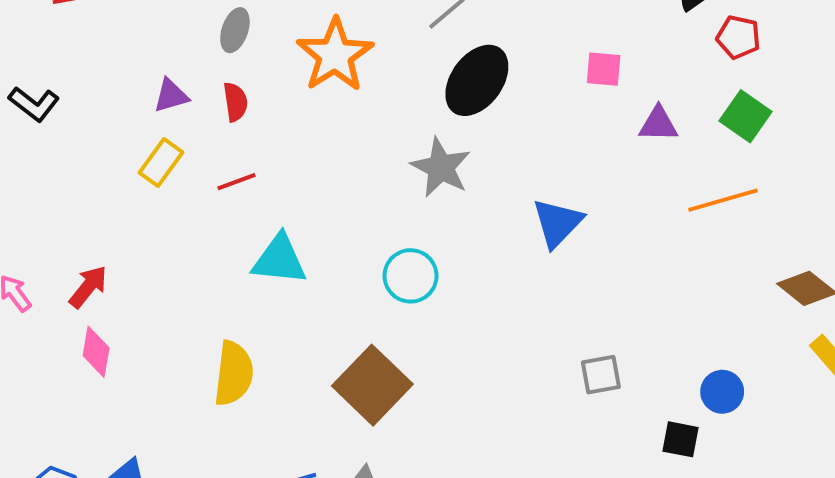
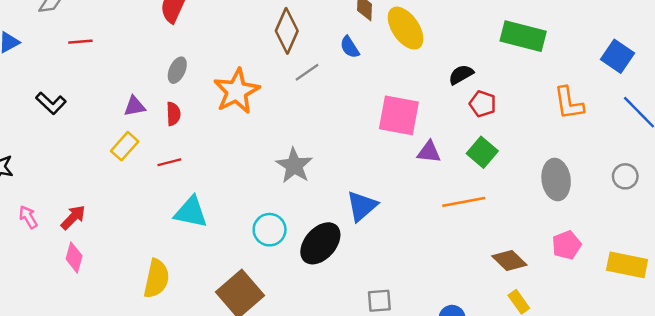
pink square: (604, 69) -> (399, 115), size x1.8
black ellipse: (477, 80) -> (320, 243), moved

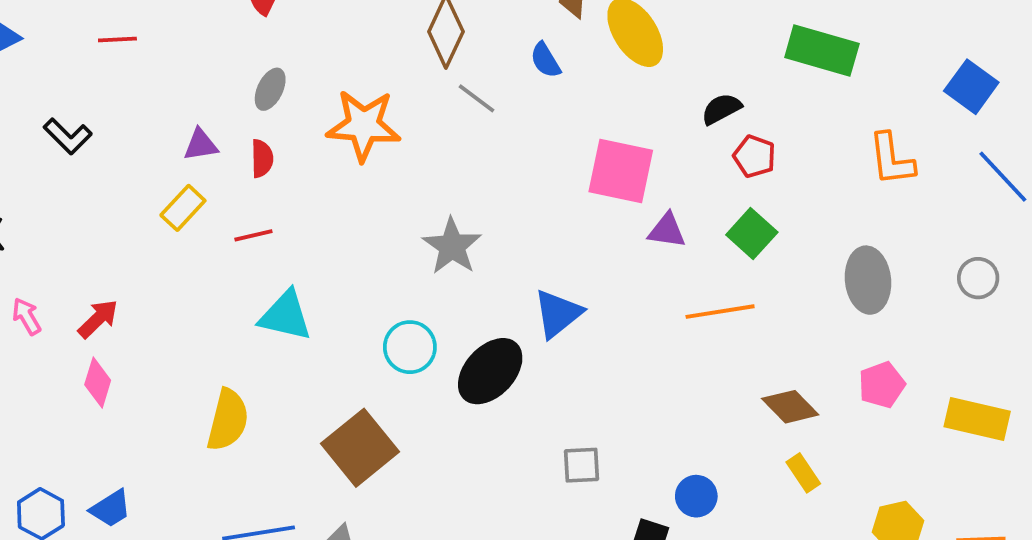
gray line: (307, 72) -> (476, 98), turned 70
orange star: (237, 91) -> (364, 125), turned 30

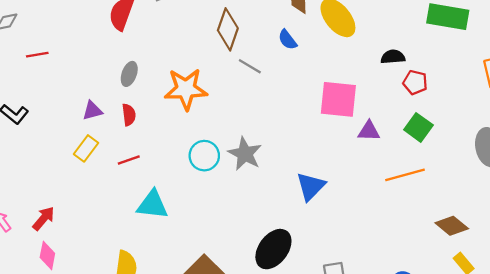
black semicircle: (721, 109) -> (393, 57), turned 30
cyan circle: (410, 347) -> (204, 156), moved
black ellipse: (490, 371) -> (273, 249), moved

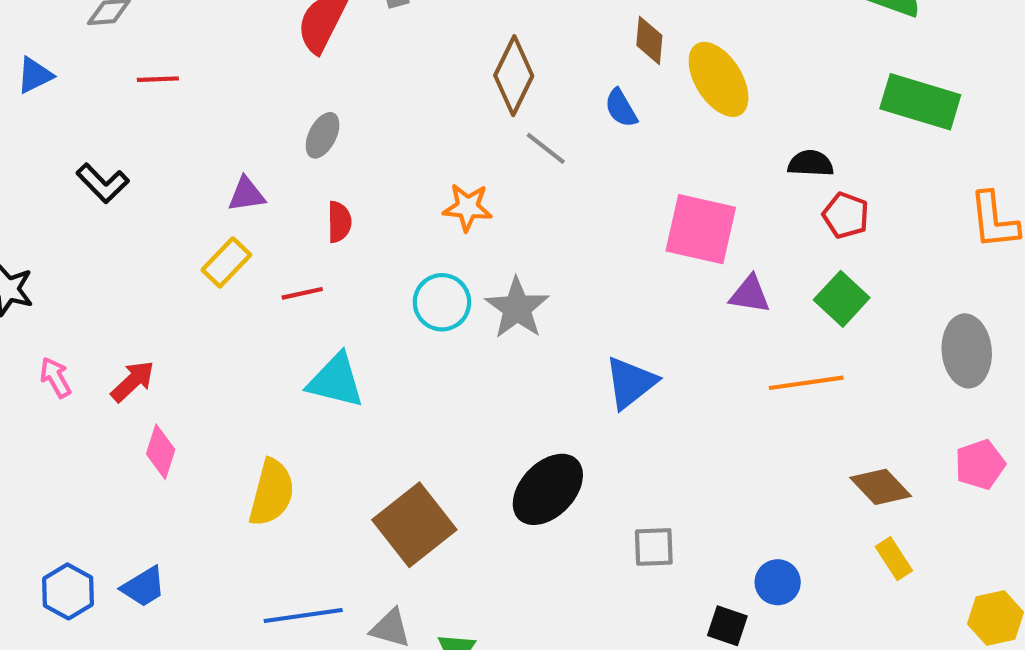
orange star: (186, 89) -> (468, 207), moved, size x0.6
red semicircle: (129, 115) -> (339, 222), moved
pink diamond: (47, 255) -> (161, 452), moved

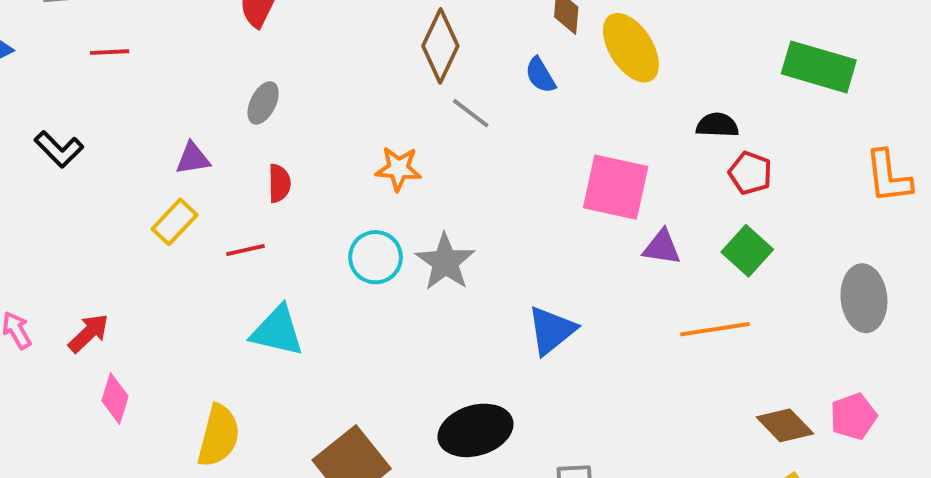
pink pentagon: (980, 465) -> (853, 416), moved
black ellipse: (548, 489) -> (476, 430), turned 30

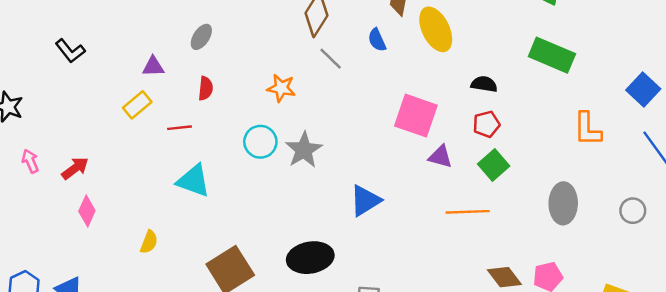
red pentagon: (750, 173) -> (486, 124), moved, turned 30
yellow semicircle: (219, 436) -> (149, 242), size x0.6

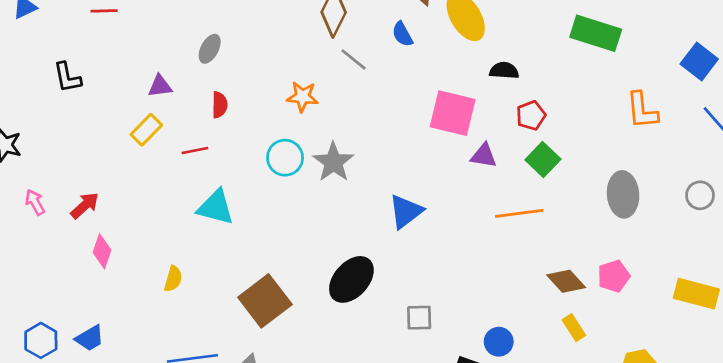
black L-shape: (70, 51) -> (67, 77), turned 32
black semicircle: (484, 84) -> (504, 71), moved
black ellipse: (310, 258) -> (351, 279), turned -33

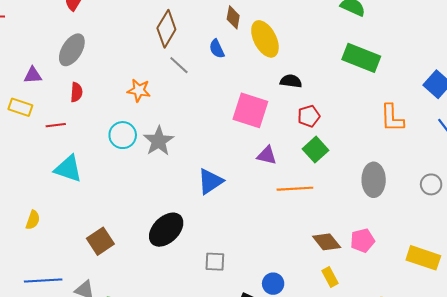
gray ellipse: (210, 49) -> (72, 50), size x1.5
yellow rectangle: (146, 130) -> (20, 107), turned 60
purple triangle: (484, 156) -> (267, 155), moved
brown square: (265, 301) -> (100, 241), size x0.7

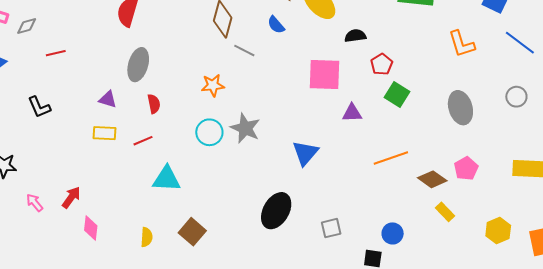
purple triangle: (33, 75) -> (108, 99), turned 36
orange line: (295, 189) -> (391, 158), moved
brown square: (100, 241) -> (192, 232), moved

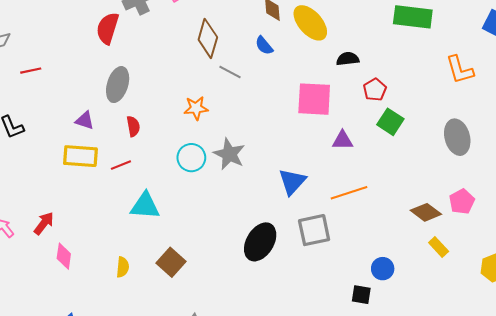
yellow rectangle: (105, 133) -> (80, 156), size x1.4
orange line: (391, 158) -> (349, 193), moved
gray square: (331, 228) -> (314, 230), moved, size x1.5

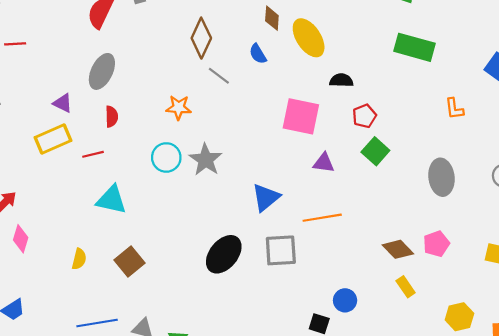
orange L-shape: (460, 70) -> (454, 109), size x0.7
yellow rectangle: (80, 156) -> (53, 139), turned -36

